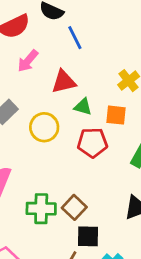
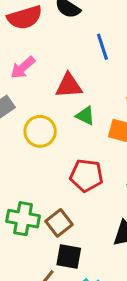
blue line: (75, 38) -> (102, 47), moved
pink arrow: (28, 61) -> (23, 68), moved
red pentagon: (92, 143) -> (86, 175), moved

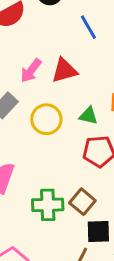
pink arrow: (23, 68) -> (31, 71), moved
green triangle: (85, 116) -> (88, 116), moved

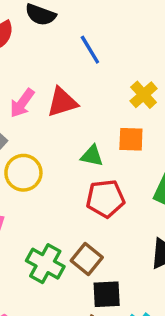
yellow circle: (46, 119) -> (23, 173), moved
green cross: (48, 205) -> (45, 264), turned 32

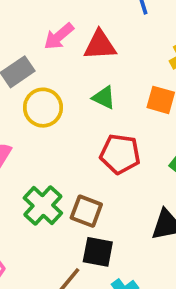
green triangle: (92, 156) -> (104, 98), moved
brown square: (87, 259) -> (86, 211), turned -32

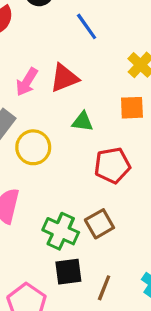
brown square: (86, 211) -> (99, 224), turned -32
black square: (98, 252) -> (68, 272), moved

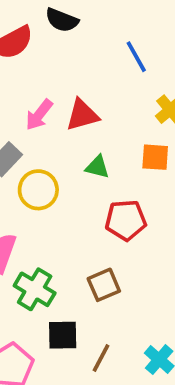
blue line: (87, 26) -> (136, 57), moved
green cross: (61, 231) -> (35, 289), moved

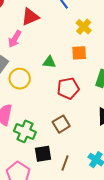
red triangle: (82, 115) -> (30, 17), moved

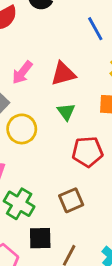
red triangle: (30, 17) -> (63, 74), moved
green triangle: (49, 62) -> (66, 112), turned 40

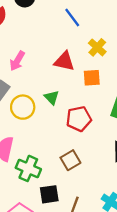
red triangle: (63, 74) -> (64, 61), moved, turned 35
green triangle: (66, 112) -> (52, 97), moved

